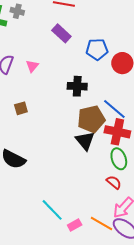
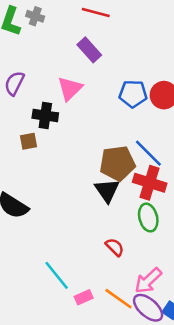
blue pentagon: (97, 49) -> (133, 94), moved
pink triangle: (32, 66) -> (70, 89), moved, size x1.5
black cross: (77, 86) -> (45, 116), moved
red semicircle: (114, 182) -> (115, 247), moved

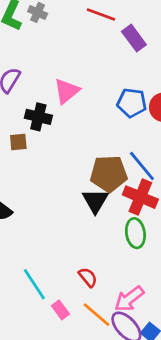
purple rectangle: (89, 50) -> (134, 38), moved
red semicircle: (115, 247) -> (88, 277), moved
pink rectangle: (84, 297) -> (60, 310), turned 72

